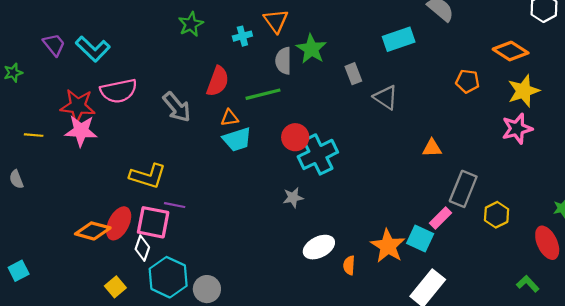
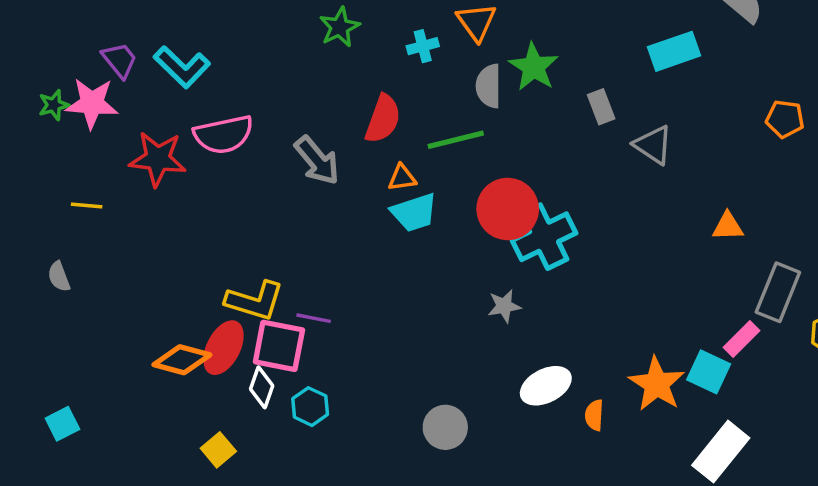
pink star: (81, 131) -> (92, 103), moved
red circle: (295, 137) -> (508, 209), size x1.4
yellow L-shape: (148, 176) -> (255, 301), moved
cyan hexagon: (168, 277) -> (310, 407), moved, size x0.6
gray circle: (207, 289) -> (445, 427), moved

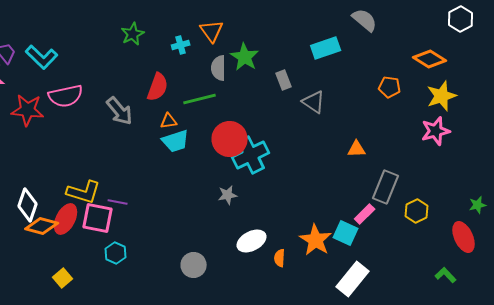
white diamond: (262, 387) -> (28, 205), moved, size x1.4

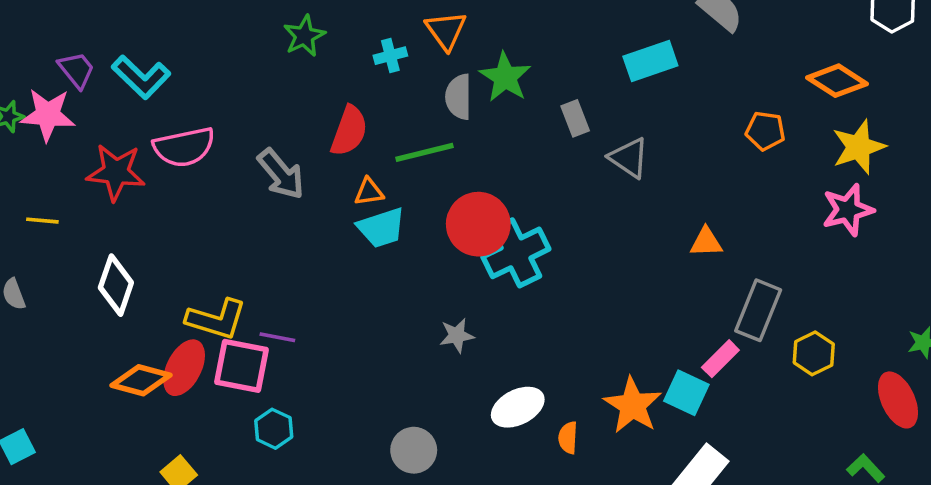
gray star: (228, 195) -> (457, 335), moved
white diamond: (28, 205) -> (116, 285), moved

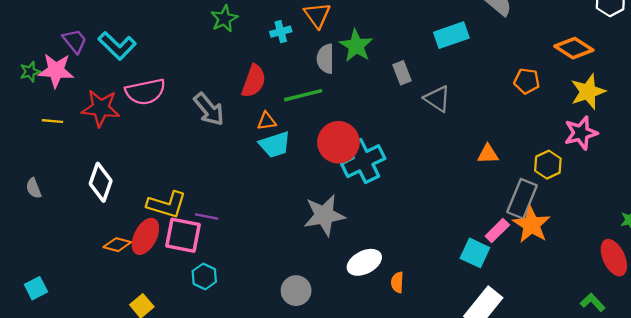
yellow line: (42, 221) -> (52, 121), moved
gray star: (457, 335) -> (324, 215), size x1.8
yellow hexagon: (814, 353) -> (548, 165), moved
orange diamond: (141, 380) -> (117, 245), size x0.7
orange star: (633, 405) -> (531, 225), moved

